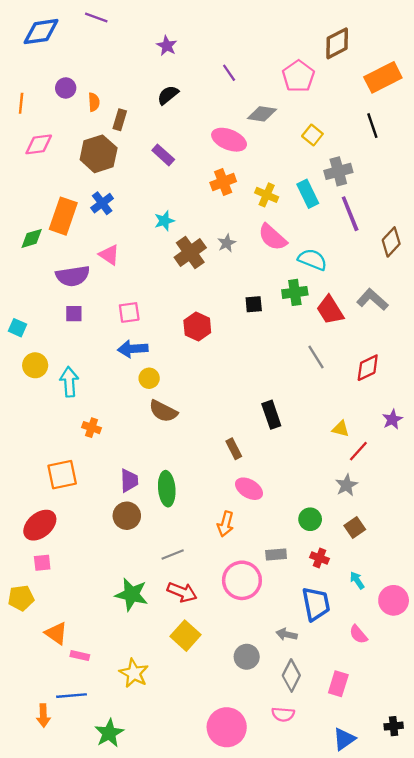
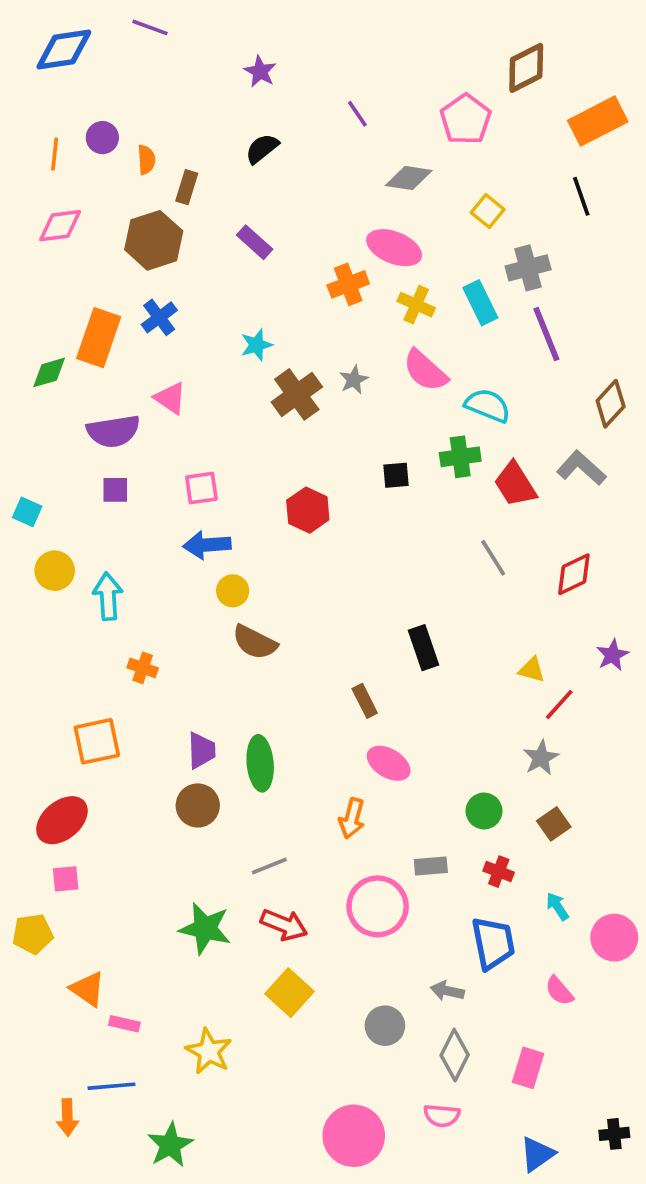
orange line: (21, 103) -> (55, 154), moved
pink ellipse: (229, 140) -> (394, 248), moved
brown diamond: (391, 242) -> (611, 404), moved

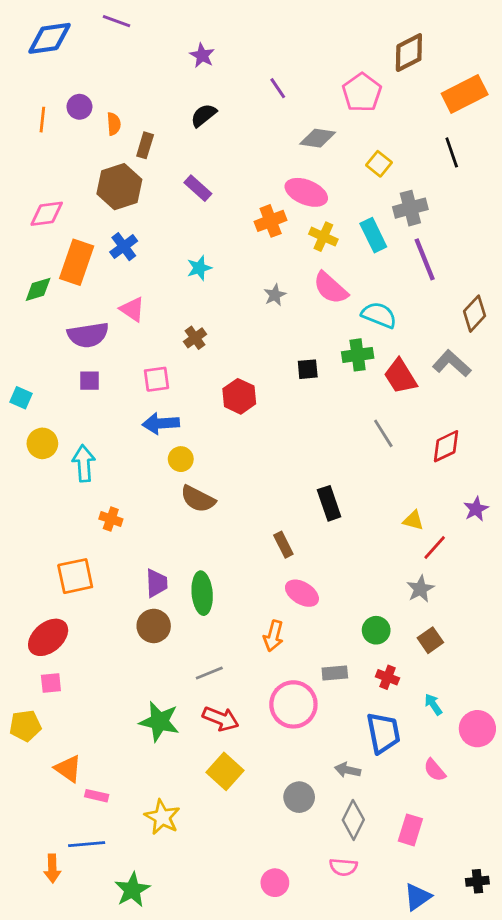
pink diamond: (60, 226) -> (47, 214), moved
brown cross: (297, 394) -> (195, 338), moved, size x0.6
pink circle: (354, 1136) -> (275, 883), size x0.6

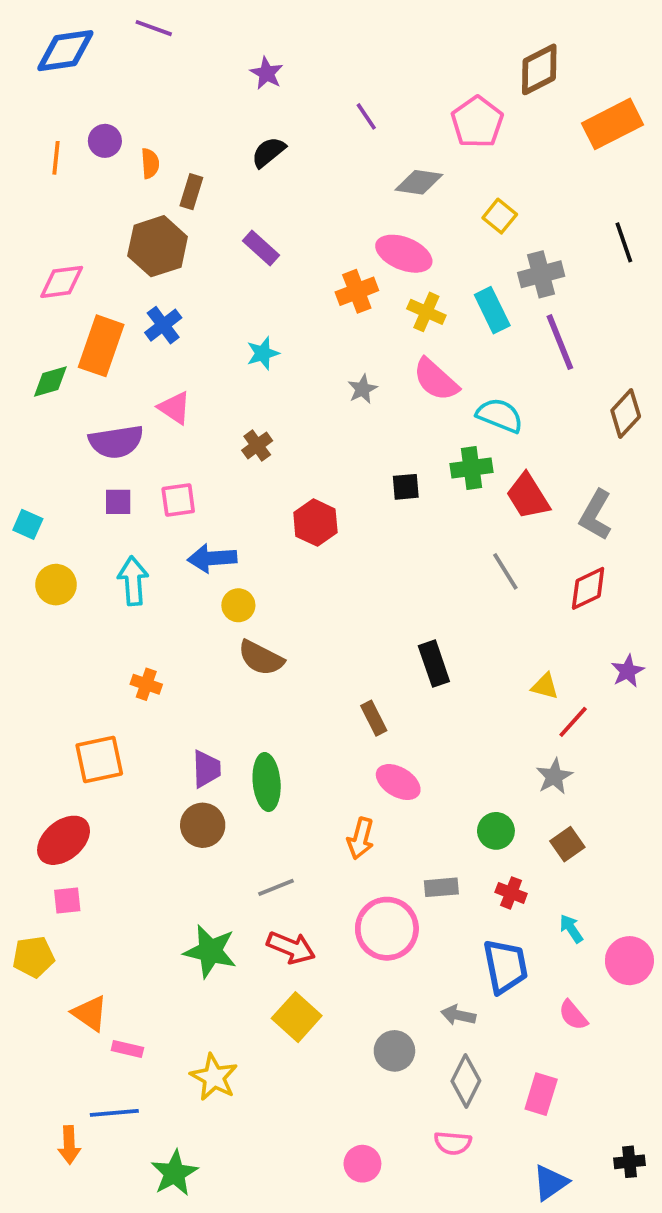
black line: (452, 152) -> (624, 242), moved
gray L-shape: (452, 364) -> (596, 515), moved, turned -102
pink square: (156, 379) -> (178, 500), moved
cyan arrow: (84, 463) -> (133, 581), moved

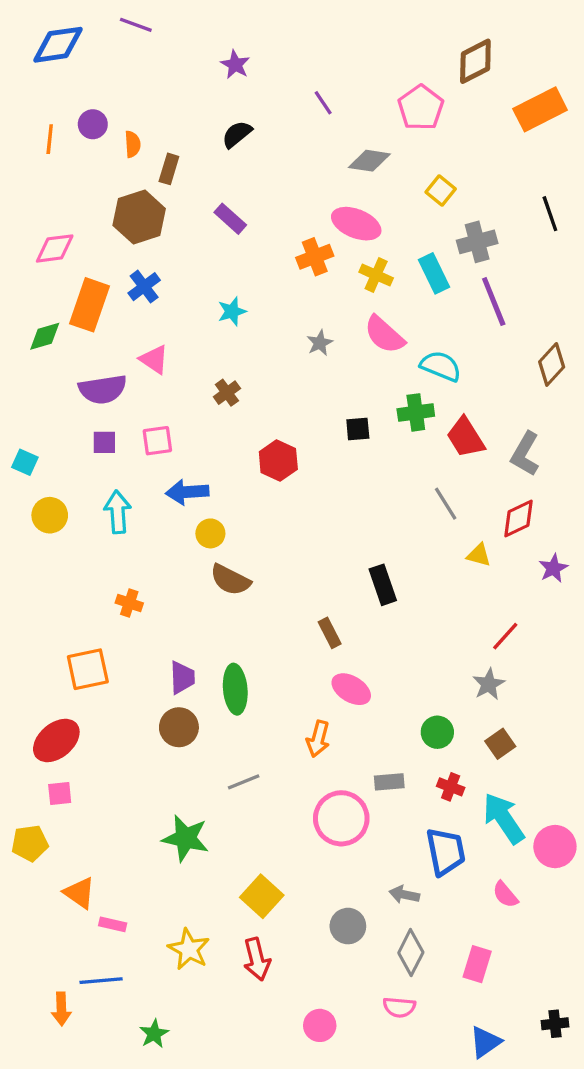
purple star: (628, 671) -> (553, 568), moved
yellow triangle: (545, 686) -> (479, 555), moved
cyan arrow: (571, 929) -> (504, 818), size x2.0
red arrow: (291, 947) -> (257, 959), moved, turned 54
green star: (174, 1173) -> (154, 1034), size x0.7

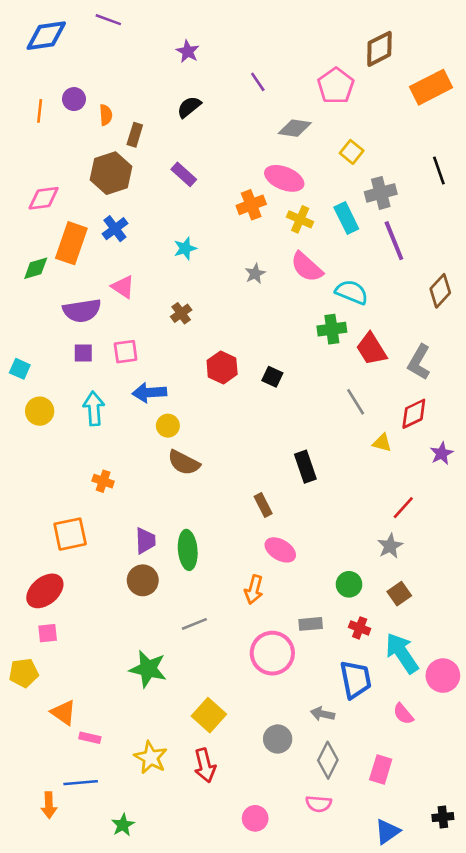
black square: (358, 429) -> (272, 377), moved, turned 30

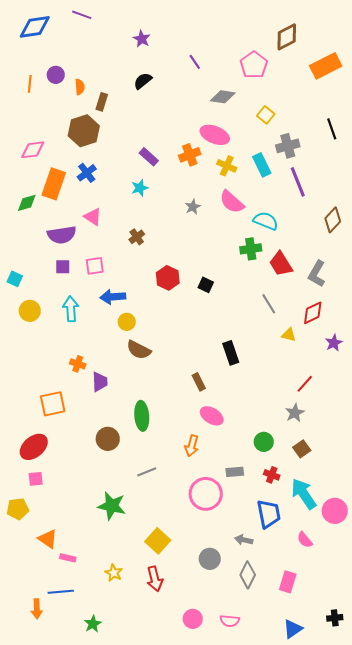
purple rectangle: (184, 174) -> (149, 157), moved
purple trapezoid: (145, 541) -> (100, 382), moved
yellow star: (151, 758) -> (114, 573), size x0.7
pink semicircle: (319, 804) -> (230, 621), moved

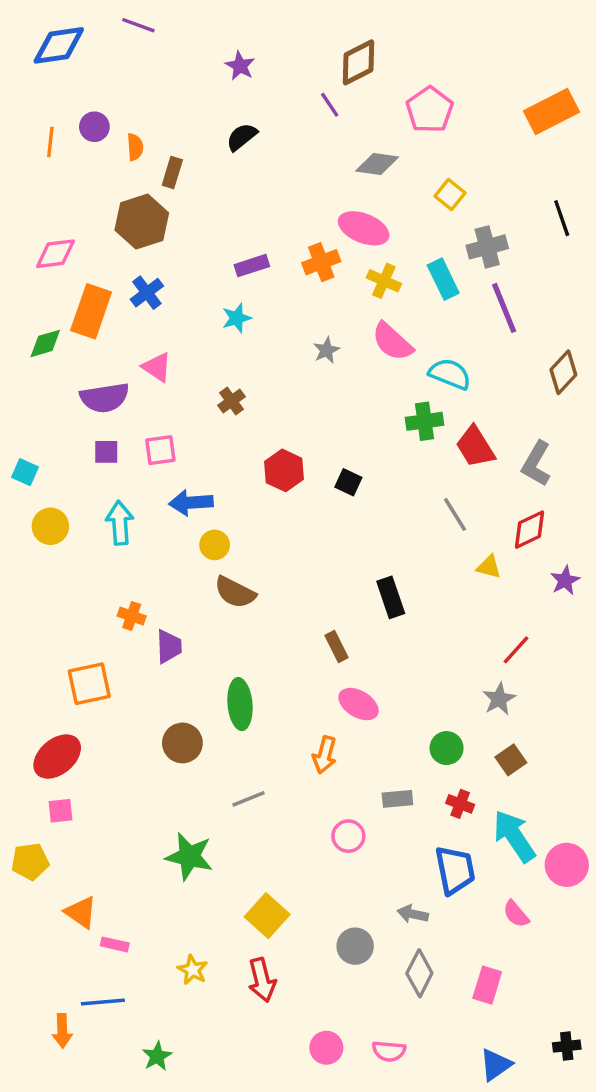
brown diamond: (287, 37) -> (359, 62), moved
purple rectangle: (149, 157) -> (252, 266), turned -60
pink circle: (206, 494) -> (348, 836), size x0.6

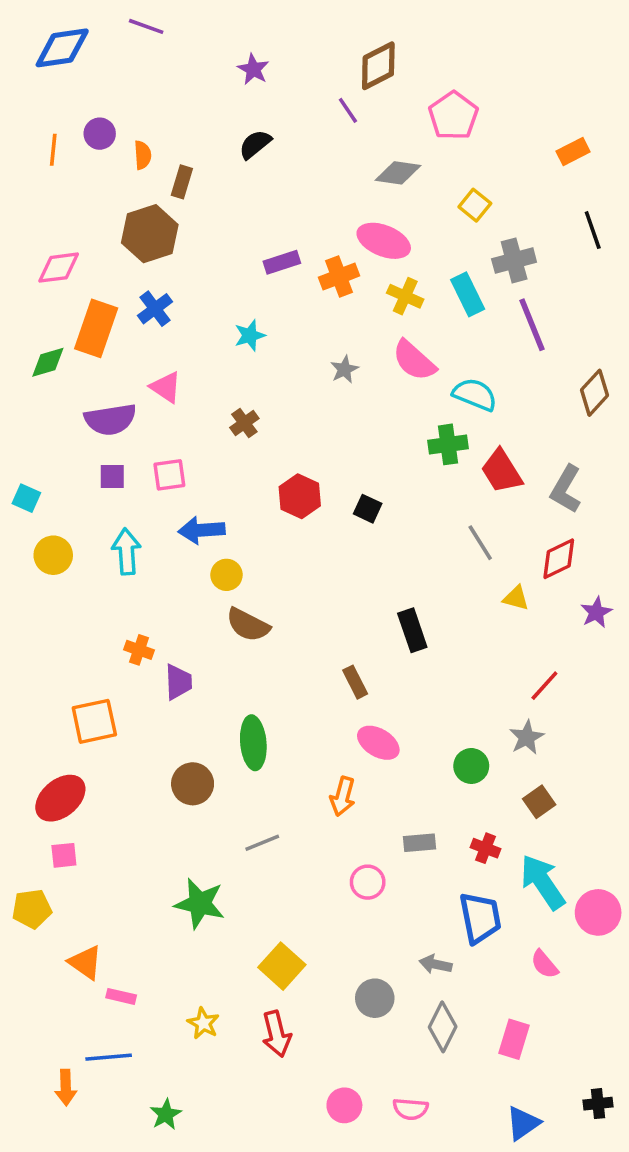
orange rectangle: (552, 111) -> (573, 151), moved, size x0.6
purple rectangle: (252, 266) -> (282, 262), moved
green circle: (447, 748) -> (471, 766), moved

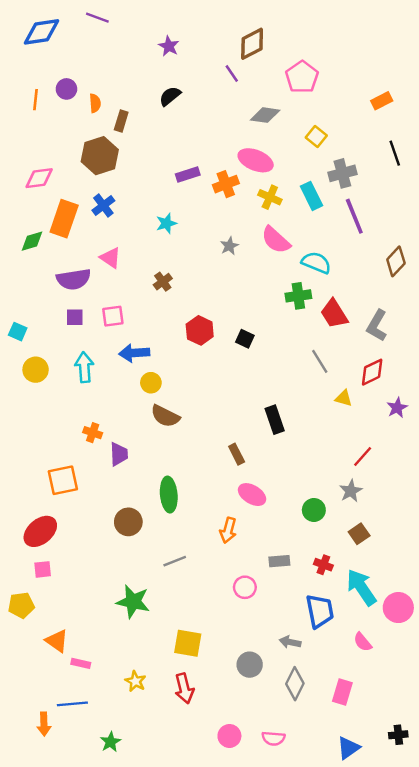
yellow square: (282, 966) -> (188, 643), turned -32

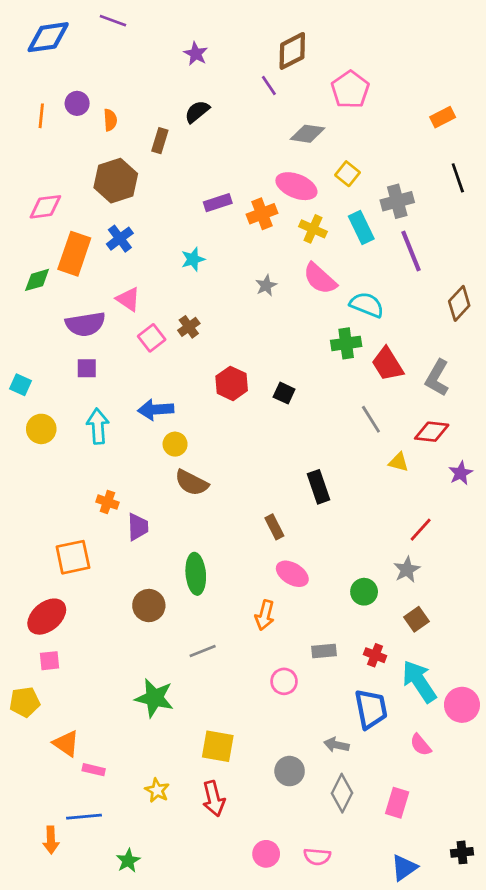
brown rectangle: (121, 121) -> (160, 141), moved
yellow square: (316, 137) -> (347, 174), moved
pink square: (113, 316) -> (152, 338), moved, turned -30
red diamond: (372, 372) -> (432, 432), turned 32

